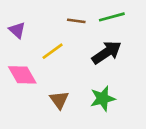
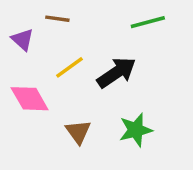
brown line: (76, 21) -> (57, 19), moved
black arrow: (107, 52) -> (116, 73), moved

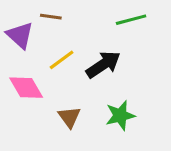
purple triangle: (23, 40) -> (20, 35), size x1.4

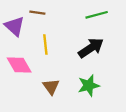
yellow line: (62, 60) -> (45, 44), turned -60
black arrow: (103, 64) -> (91, 48), moved

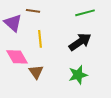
brown triangle: (51, 87) -> (36, 72), moved

